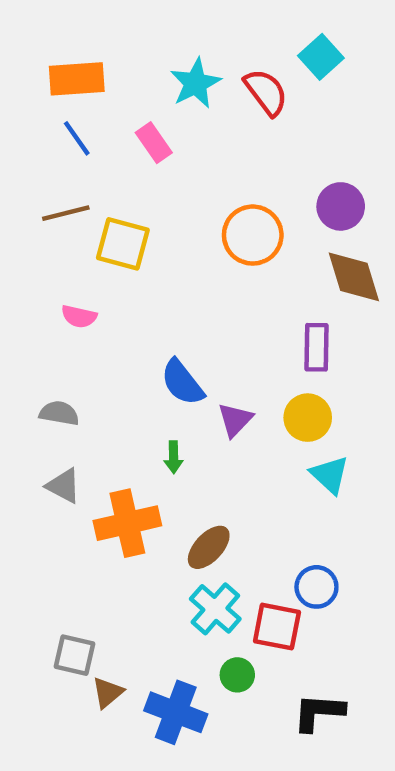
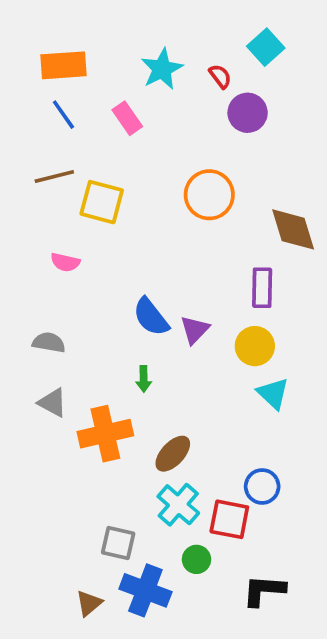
red semicircle: (266, 92) -> (220, 76), size x0.6
purple circle: (341, 206) -> (248, 113), moved
purple triangle: (235, 420) -> (195, 330), moved
gray square: (75, 655) -> (118, 543), moved
brown triangle: (108, 693) -> (89, 603), moved

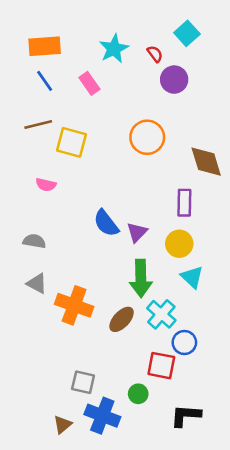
green arrow: (144, 379) -> (141, 278), moved, size x2.0
orange cross: (105, 434) -> (74, 305), turned 33
cyan cross: (178, 505) -> (161, 314), moved

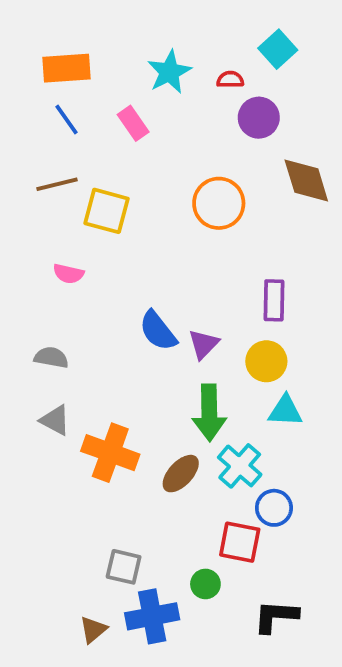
red semicircle: (155, 54) -> (230, 80), turned -54
brown diamond: (206, 162) -> (306, 180), moved
cyan triangle: (192, 277) -> (285, 411), turned -40
blue cross: (102, 416) -> (152, 616), turned -32

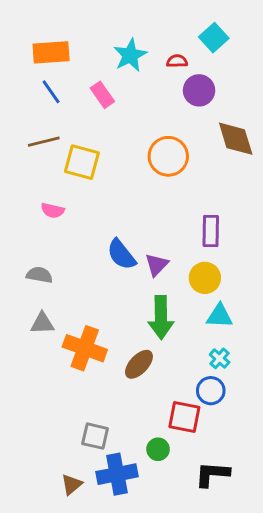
gray triangle: (55, 420) -> (42, 323), turned -30
cyan cross: (240, 466) -> (220, 358), moved, size x0.6

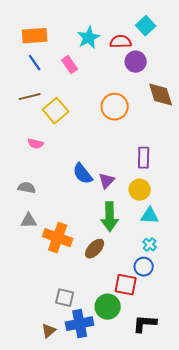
red semicircle: (177, 61) -> (121, 42), size x1.5
yellow square: (82, 162) -> (56, 111), turned 35
green circle: (158, 449) -> (108, 307), size x1.6

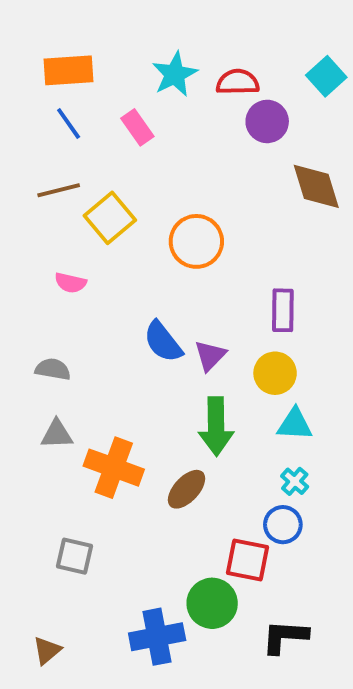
cyan square: (146, 26) -> (326, 76), moved
orange circle: (115, 107) -> (196, 241), moved
gray square: (65, 298) -> (74, 556), moved
brown triangle: (49, 331) -> (47, 650), moved

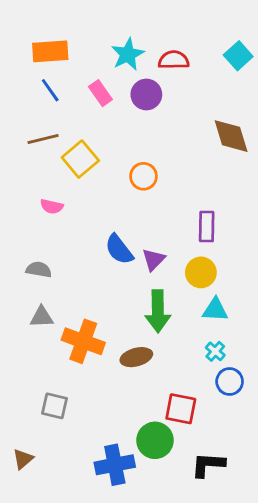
purple circle: (267, 121) -> (146, 94), moved
orange circle: (196, 241) -> (143, 176), size x0.7
brown ellipse: (187, 489) -> (136, 357), turned 32
blue circle: (283, 525) -> (230, 381), moved
brown triangle: (47, 650) -> (23, 459), moved

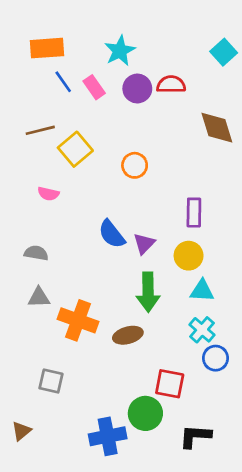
red semicircle: (174, 60) -> (171, 84), moved
blue line: (50, 90) -> (63, 82), moved
cyan cross: (215, 351) -> (202, 330), size x1.4

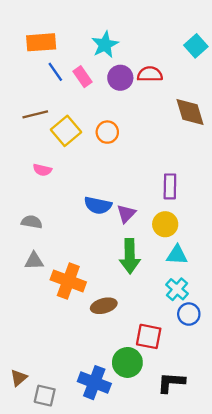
orange circle: (135, 165) -> (107, 132), moved
blue semicircle: (112, 234) -> (98, 205), turned -40
brown ellipse: (128, 335) -> (104, 306), moved
gray square: (51, 381) -> (45, 396), moved
blue cross: (108, 436) -> (94, 383), turned 32

